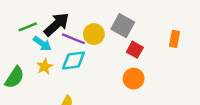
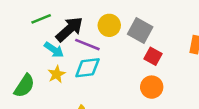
green line: (28, 27) -> (41, 19), moved
yellow circle: (94, 34) -> (109, 25), moved

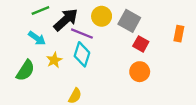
cyan arrow: (54, 50) -> (37, 38), moved
cyan diamond: (87, 68) -> (82, 54), turned -65

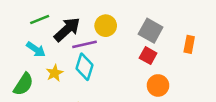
gray square: (129, 21) -> (151, 31), moved
purple line: (82, 34) -> (84, 44), turned -35
orange circle: (140, 72) -> (158, 85), moved

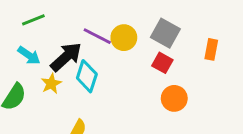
yellow circle: (106, 26) -> (124, 38), moved
black arrow: (67, 29) -> (66, 57), moved
purple line: (84, 44) -> (97, 36), moved, turned 40

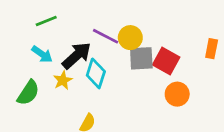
gray square: (165, 33) -> (141, 58), moved, turned -32
red square: (162, 63) -> (166, 61), size x1.4

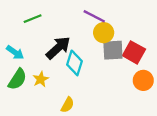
purple line: (105, 36) -> (94, 16), moved
cyan arrow: (42, 54) -> (15, 52), moved
yellow star: (63, 80) -> (41, 79), moved

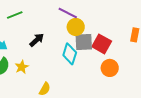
black arrow: (58, 48) -> (37, 40), size x0.7
cyan diamond: (75, 63) -> (70, 54), moved

